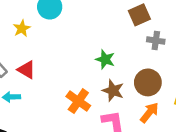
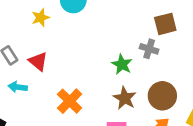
gray cross: (156, 41) -> (149, 49), moved
orange cross: (78, 101) -> (70, 101), moved

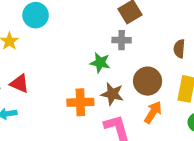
orange cross: (70, 101) -> (80, 102), moved, turned -30

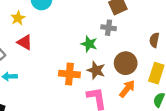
red triangle: (20, 84) -> (25, 42), moved

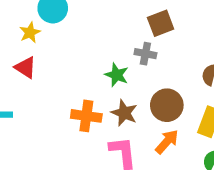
yellow star: (18, 18) -> (30, 33), moved

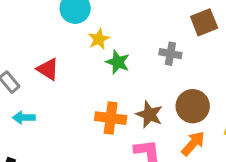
brown square: (161, 23) -> (204, 22), moved
yellow star: (30, 33) -> (99, 39), moved
green star: (117, 75) -> (118, 62), moved

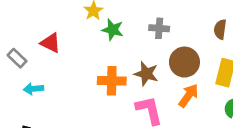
gray cross: (170, 54) -> (159, 28), moved

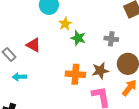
brown star: (146, 74) -> (100, 71), turned -30

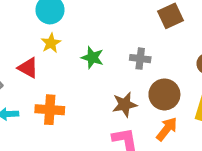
yellow star: (65, 24) -> (51, 43), moved
orange cross: (75, 74) -> (50, 110), moved

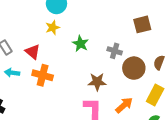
red triangle: (28, 68) -> (33, 52), moved
brown circle: (164, 94) -> (134, 68), moved

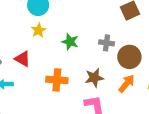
orange cross: (43, 75) -> (57, 80), moved
orange arrow: (124, 105) -> (127, 84), moved

